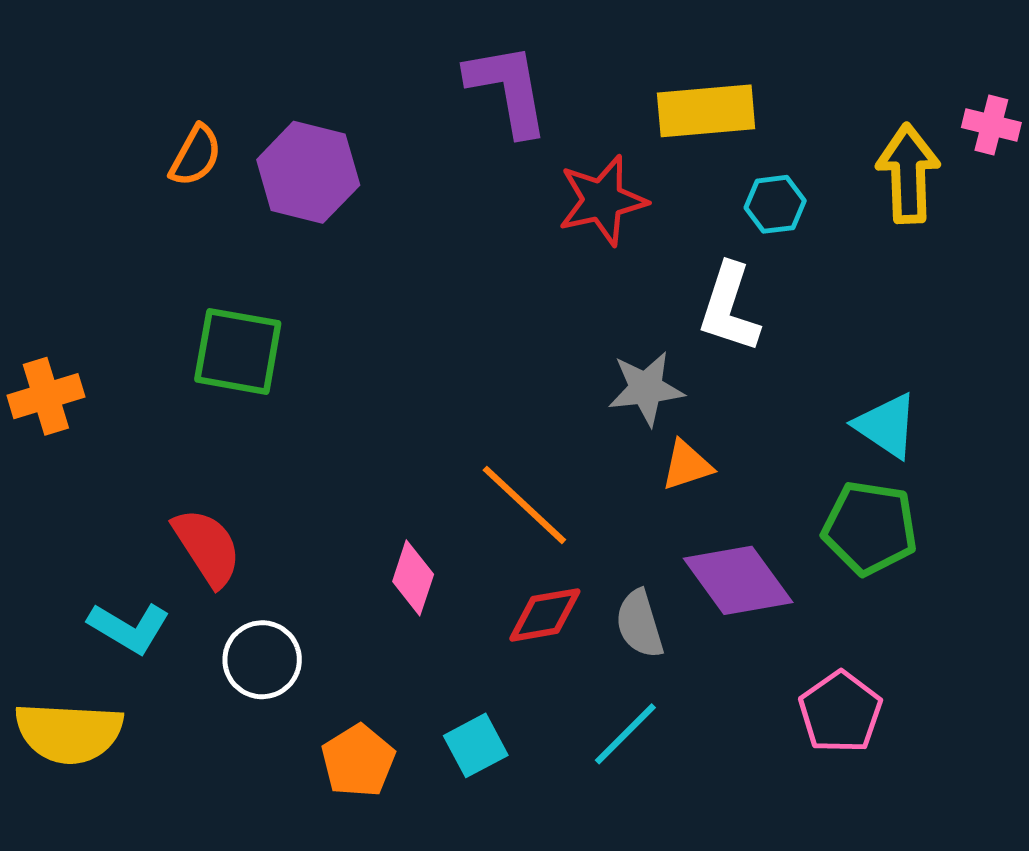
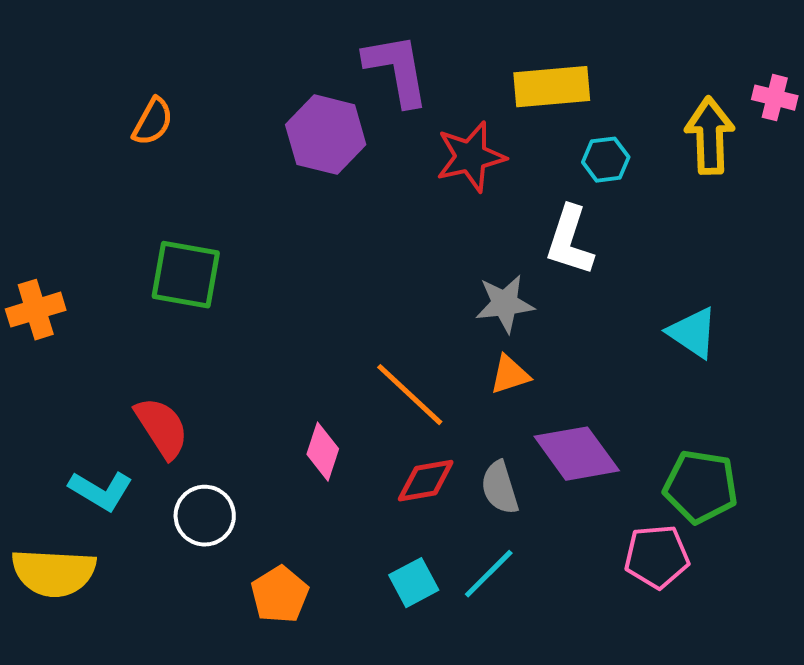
purple hexagon: (308, 172) -> (326, 135), moved
orange triangle: (687, 465) -> (510, 375), moved
green pentagon: (870, 528) -> (701, 487), moved
pink pentagon: (840, 712) -> (657, 557), turned 30
cyan square: (476, 745) -> (414, 583), moved

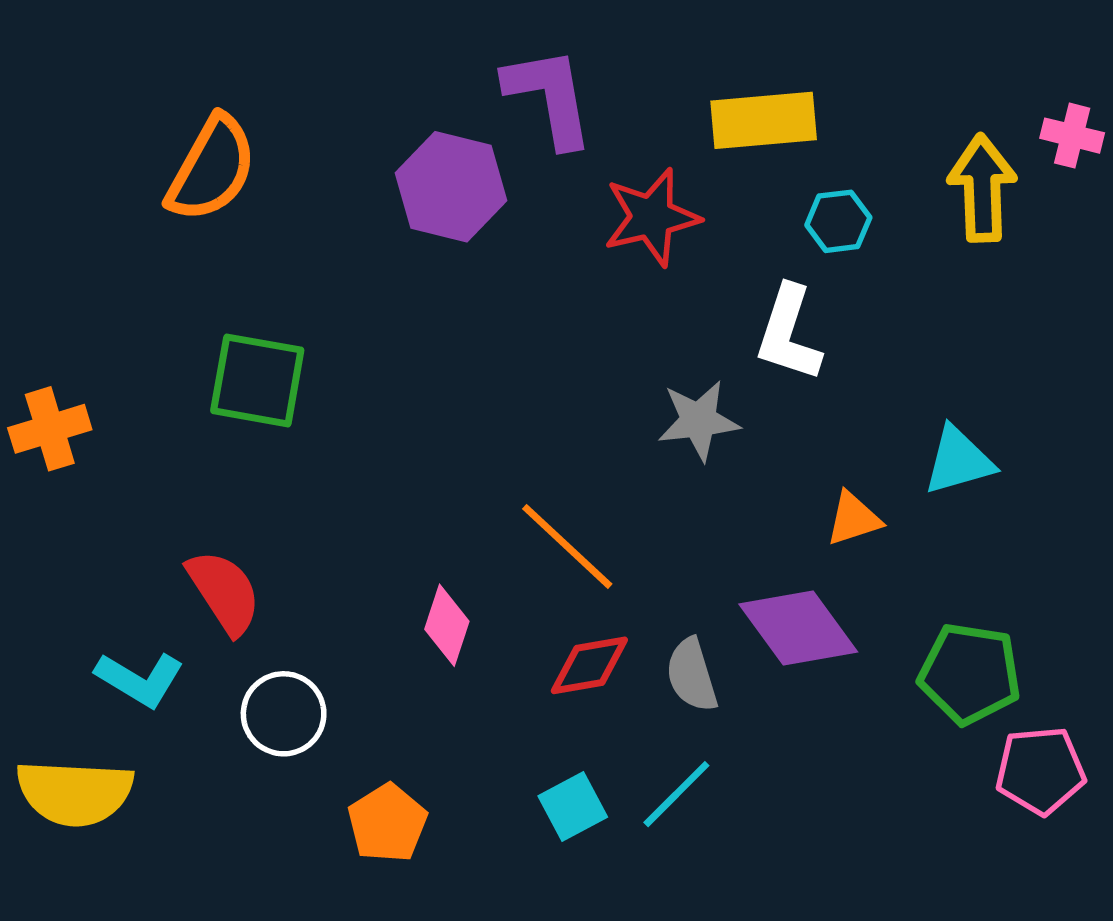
orange semicircle: (153, 122) -> (212, 169), size x1.6
cyan triangle: (693, 333) -> (959, 461), turned -50
orange triangle: (510, 375) -> (854, 519), moved
pink pentagon: (657, 557) -> (1040, 771), moved

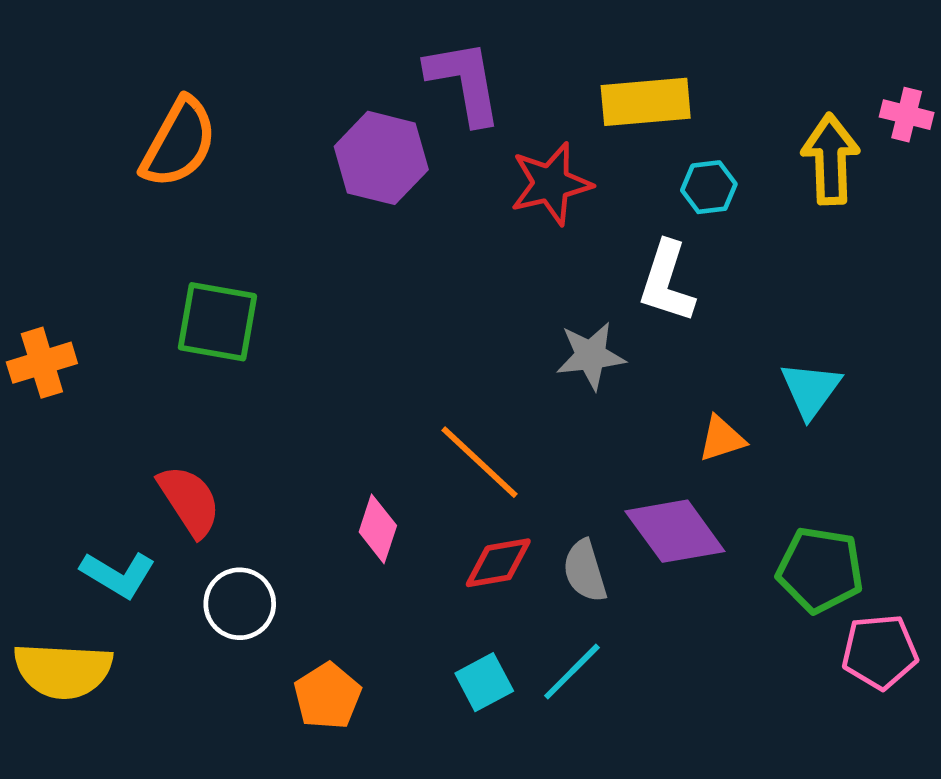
cyan triangle: (959, 461) -> (811, 390), turned -38

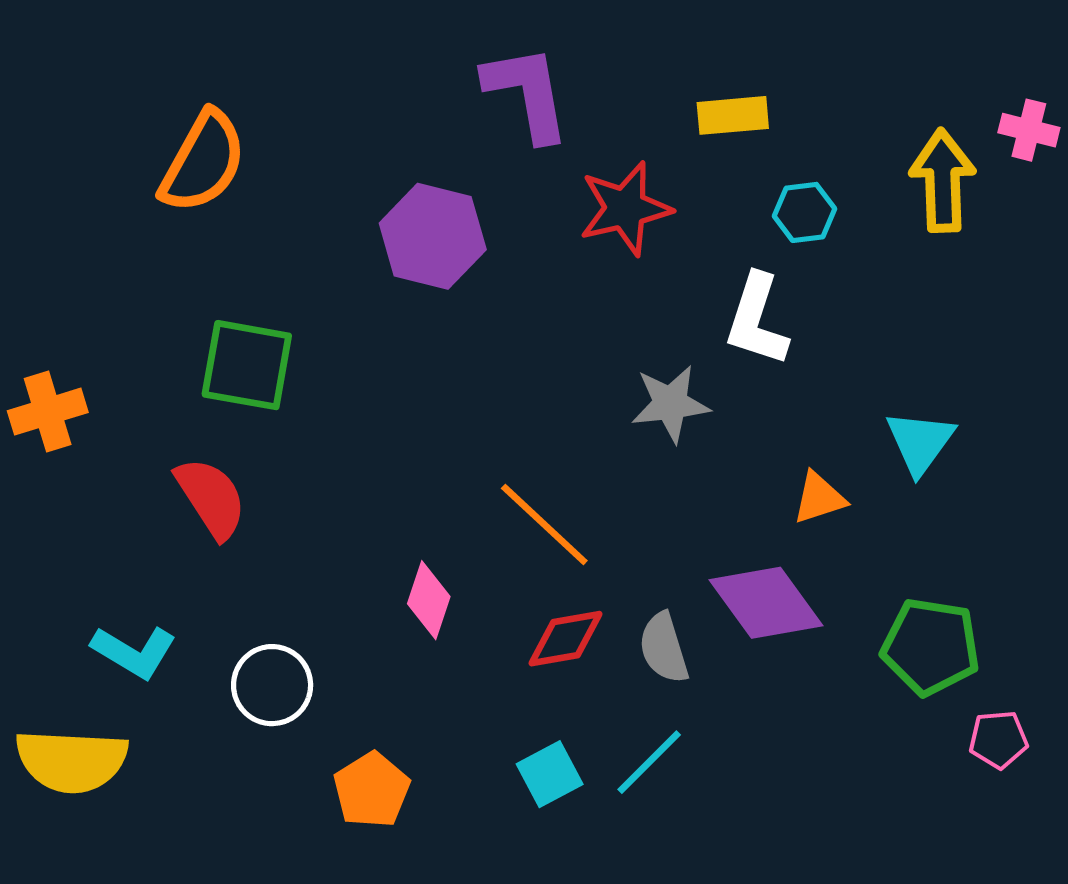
yellow rectangle: (646, 102) -> (733, 115), size x0.7
purple hexagon: (381, 158) -> (433, 236), moved
red semicircle: (189, 501) -> (211, 498), moved
pink pentagon: (880, 652) -> (998, 740), size x0.7

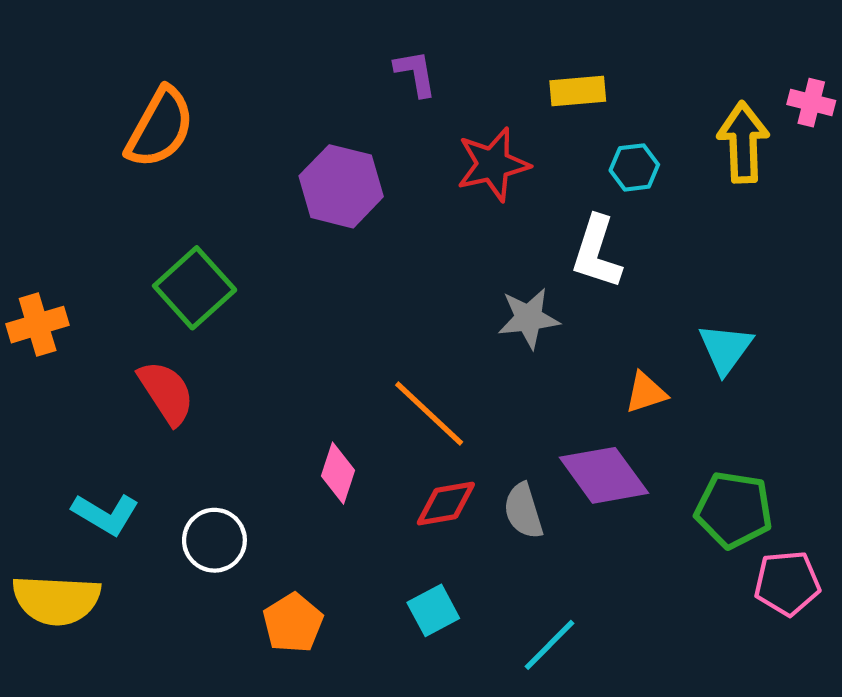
purple L-shape: (527, 93) -> (415, 73), size x0.6
green square: (247, 365) -> (195, 288), turned 38
pink pentagon: (998, 740) -> (787, 583), size x1.4
cyan line: (649, 762) -> (549, 645), moved

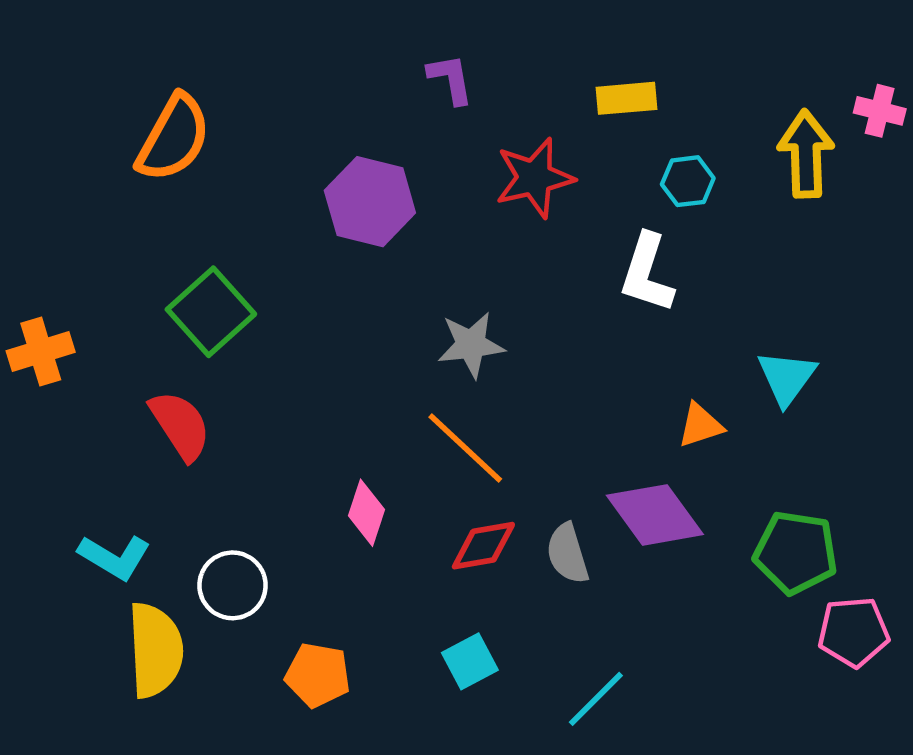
gray star: (529, 318) -> (471, 345), moved
yellow semicircle: (56, 600) -> (155, 650), moved, turned -96
orange pentagon: (293, 623) -> (318, 675), turned -30

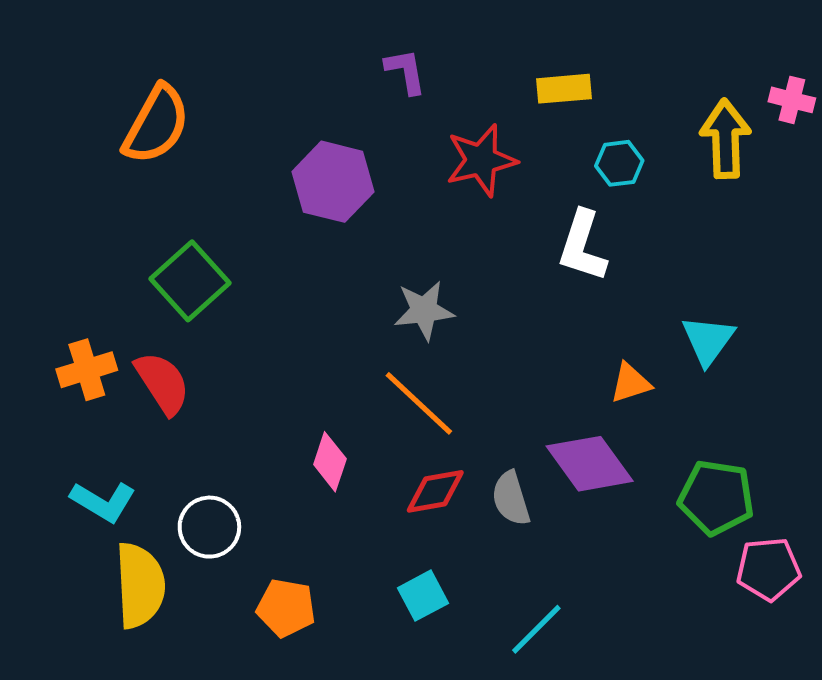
orange cross: (41, 351) -> (87, 370), moved

